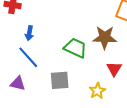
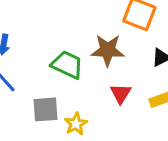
yellow star: (97, 91) -> (76, 124), moved

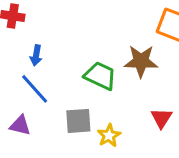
red triangle: (121, 94) -> (161, 118), moved

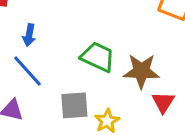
brown star: (141, 61) -> (141, 71), moved

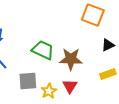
red triangle: (163, 102) -> (70, 86), moved

